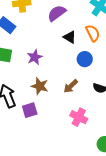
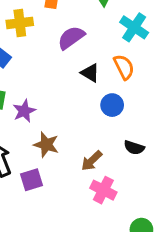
purple star: (35, 57) -> (24, 111), moved
brown arrow: (71, 86) -> (92, 161), moved

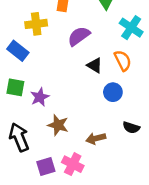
brown arrow: (92, 161) -> (96, 138), turned 30
purple square: (32, 180) -> (46, 167), moved
pink cross: (103, 190) -> (73, 164), moved

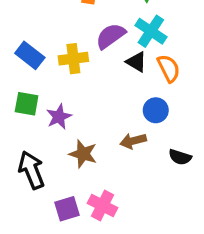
yellow cross: (36, 24) -> (73, 59), moved
cyan cross: (131, 28) -> (151, 31), moved
black triangle: (95, 65) -> (136, 62), moved
brown arrow: (96, 138) -> (133, 141), moved

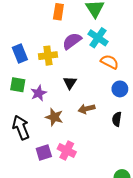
blue rectangle: (30, 55) -> (20, 53), turned 30
black triangle: (136, 62) -> (70, 83), moved, turned 32
orange semicircle: (169, 68) -> (109, 62), turned -36
blue circle: (156, 110) -> (120, 89), moved
black semicircle: (180, 157) -> (117, 119), turned 80

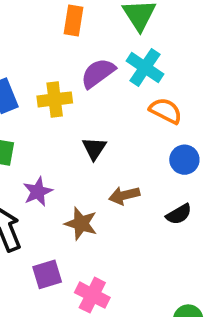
purple star: (39, 93) -> (38, 192), moved
brown star: (54, 117) -> (81, 224), moved
black semicircle: (117, 119) -> (179, 214), turned -128
pink cross: (67, 150) -> (92, 295), moved

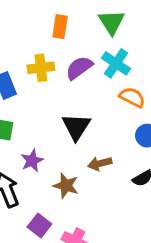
yellow cross: (55, 99) -> (41, 68), moved
black triangle: (94, 148) -> (76, 127), size x1.5
purple square: (47, 274) -> (39, 225), turned -35

